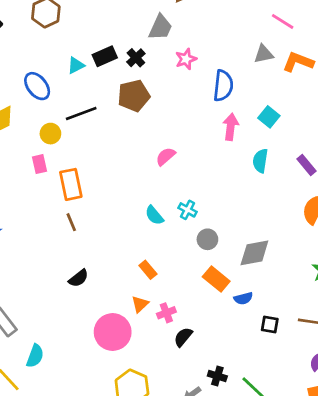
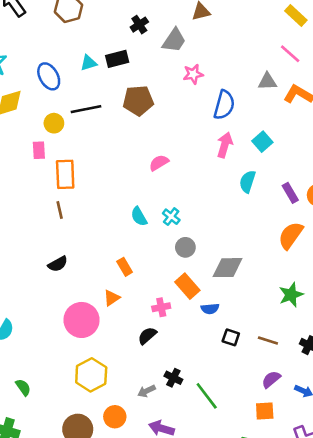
black cross: (136, 58) -> (139, 25), moved
pink cross: (166, 313) -> (161, 307), moved

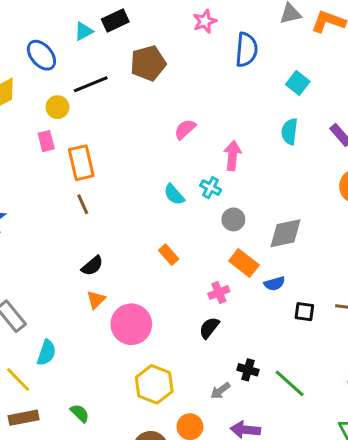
pink arrow: (225, 145) -> (232, 155), moved
orange triangle: (112, 298) -> (96, 300), moved

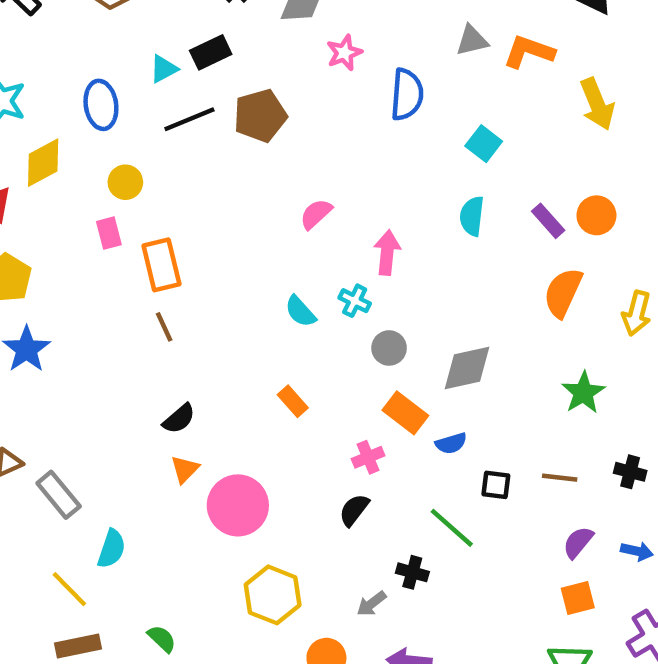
blue ellipse: (41, 55) -> (101, 105), turned 32
black line: (91, 84) -> (189, 119), moved
green line: (290, 383) -> (452, 528), moved

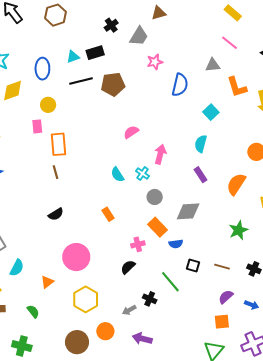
orange L-shape: (529, 52) -> (237, 87), moved, turned -135
purple rectangle: (548, 221) -> (201, 175), moved
orange triangle: (185, 469) -> (47, 282), moved

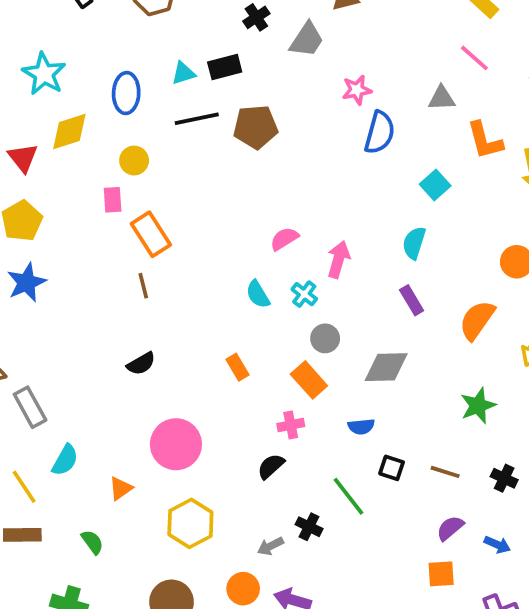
pink star: (155, 62) -> (357, 90), moved
pink semicircle: (131, 132) -> (284, 239), moved
orange rectangle: (59, 144) -> (151, 234), turned -30
orange rectangle: (157, 227) -> (309, 380), moved
orange circle: (105, 331) -> (243, 589), moved

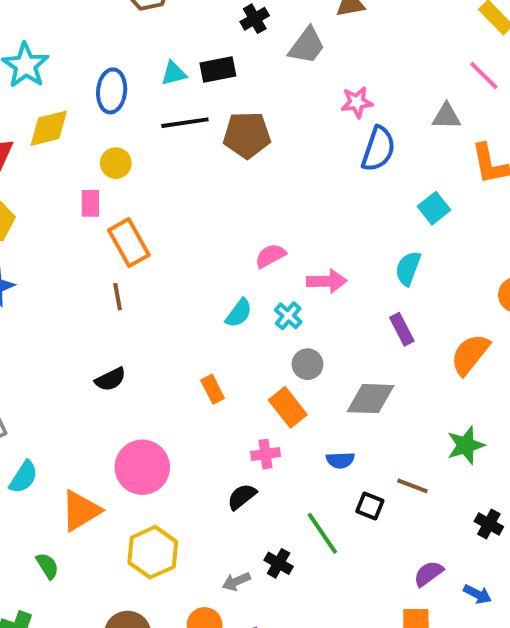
pink arrow: (338, 260) -> (327, 281), turned 69
cyan semicircle: (258, 294) -> (239, 313), turned -116
brown line: (445, 472) -> (412, 486), moved
orange triangle: (121, 488) -> (81, 511), size x1.6

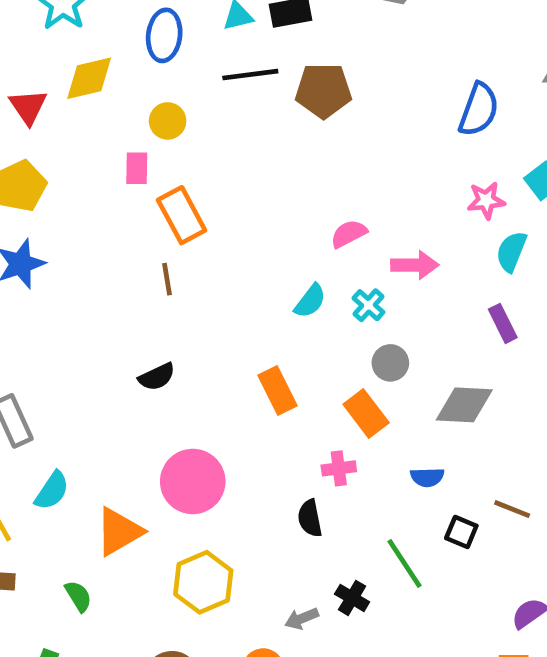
pink star: (357, 102) -> (486, 200), moved
orange rectangle: (213, 389) -> (277, 390), size x1.4
black semicircle: (242, 497) -> (310, 518), turned -64

